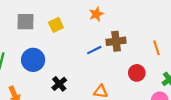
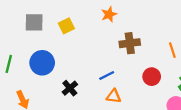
blue line: (94, 50) -> (107, 75), moved

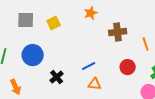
brown cross: (130, 43) -> (118, 32), moved

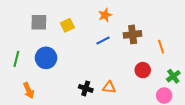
blue line: (89, 66) -> (103, 41), moved
black cross: (57, 77) -> (86, 88), moved, turned -32

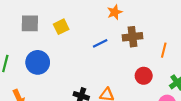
orange star: (105, 15) -> (115, 12), moved
orange line: (161, 47) -> (164, 50), turned 32

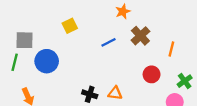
gray square: (30, 23) -> (25, 40), moved
brown cross: (133, 37) -> (140, 36), turned -36

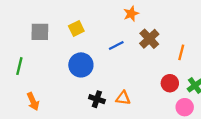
gray square: (25, 40) -> (40, 32), moved
blue circle: (47, 61) -> (81, 65), moved
red circle: (152, 74) -> (170, 83), moved

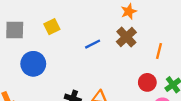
orange star: (131, 14) -> (129, 11), moved
blue circle: (81, 65) -> (33, 64), moved

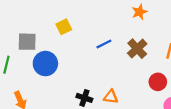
gray square: (15, 30) -> (27, 42), moved
brown cross: (126, 37) -> (137, 49), moved

